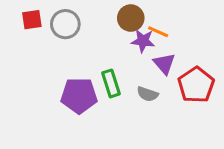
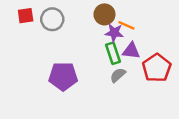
purple triangle: (164, 64) -> (131, 51), turned -42
green rectangle: (111, 83) -> (113, 53), moved
gray semicircle: (147, 94) -> (118, 75), turned 119

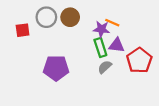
brown circle: (104, 14) -> (70, 17), moved
red square: (26, 16) -> (23, 30), moved

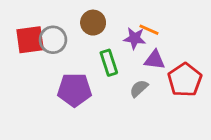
gray circle: (46, 17) -> (53, 40), moved
red square: (23, 30) -> (30, 40), size x1.5
green rectangle: (100, 47) -> (109, 63), moved

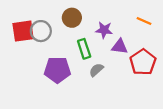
orange line: (149, 30) -> (144, 21), moved
gray semicircle: (139, 88) -> (96, 70), moved

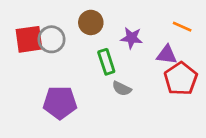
purple triangle: (120, 47) -> (167, 55), moved
purple pentagon: (57, 70) -> (60, 103), moved
gray semicircle: (96, 70) -> (122, 88), turned -112

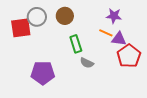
orange line: (182, 27) -> (106, 33), moved
purple star: (132, 38) -> (114, 16), moved
gray circle: (51, 39) -> (37, 17), moved

